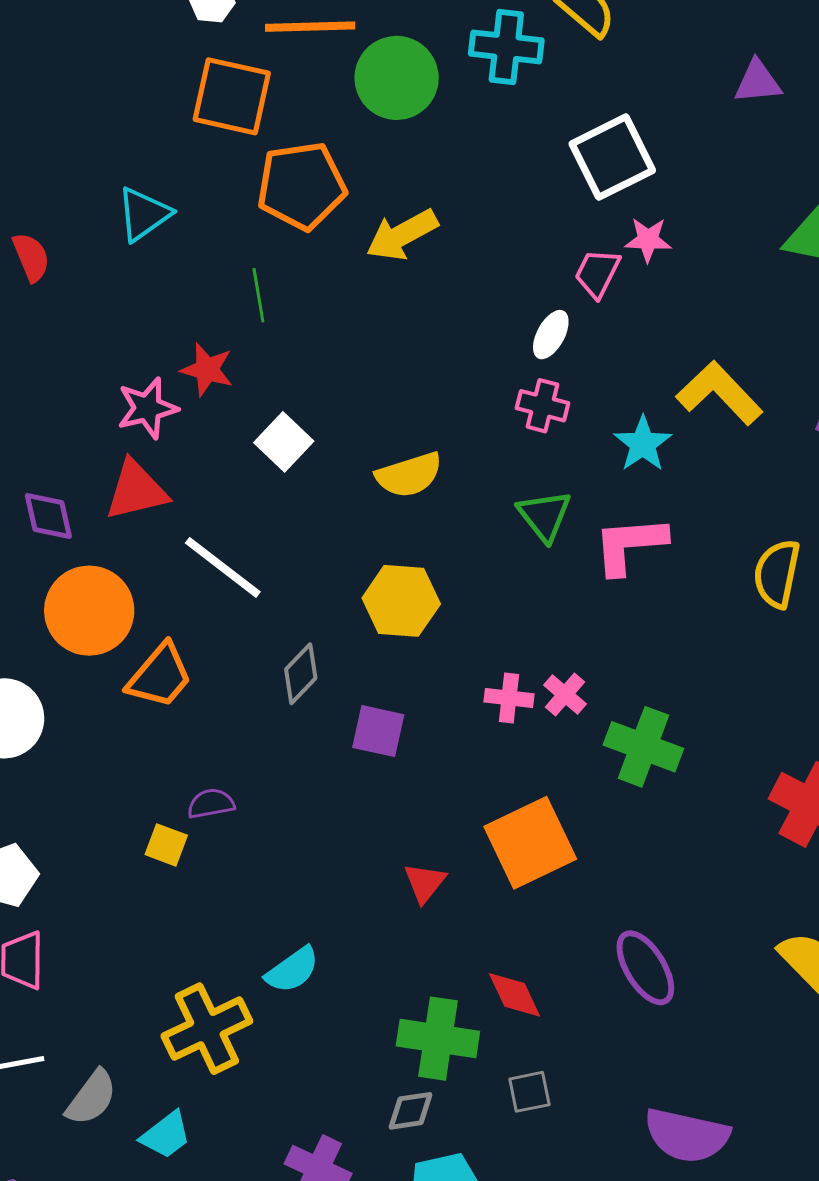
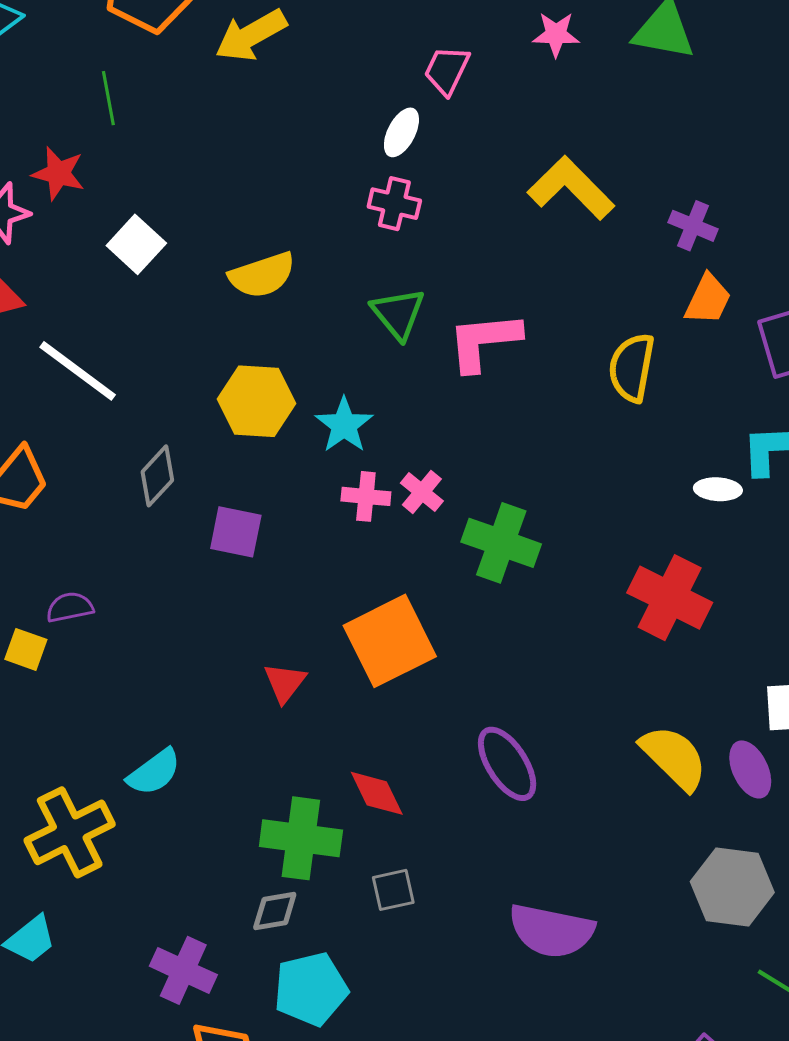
pink star: (648, 240) -> (556, 34), moved
cyan star: (643, 444) -> (344, 425), moved

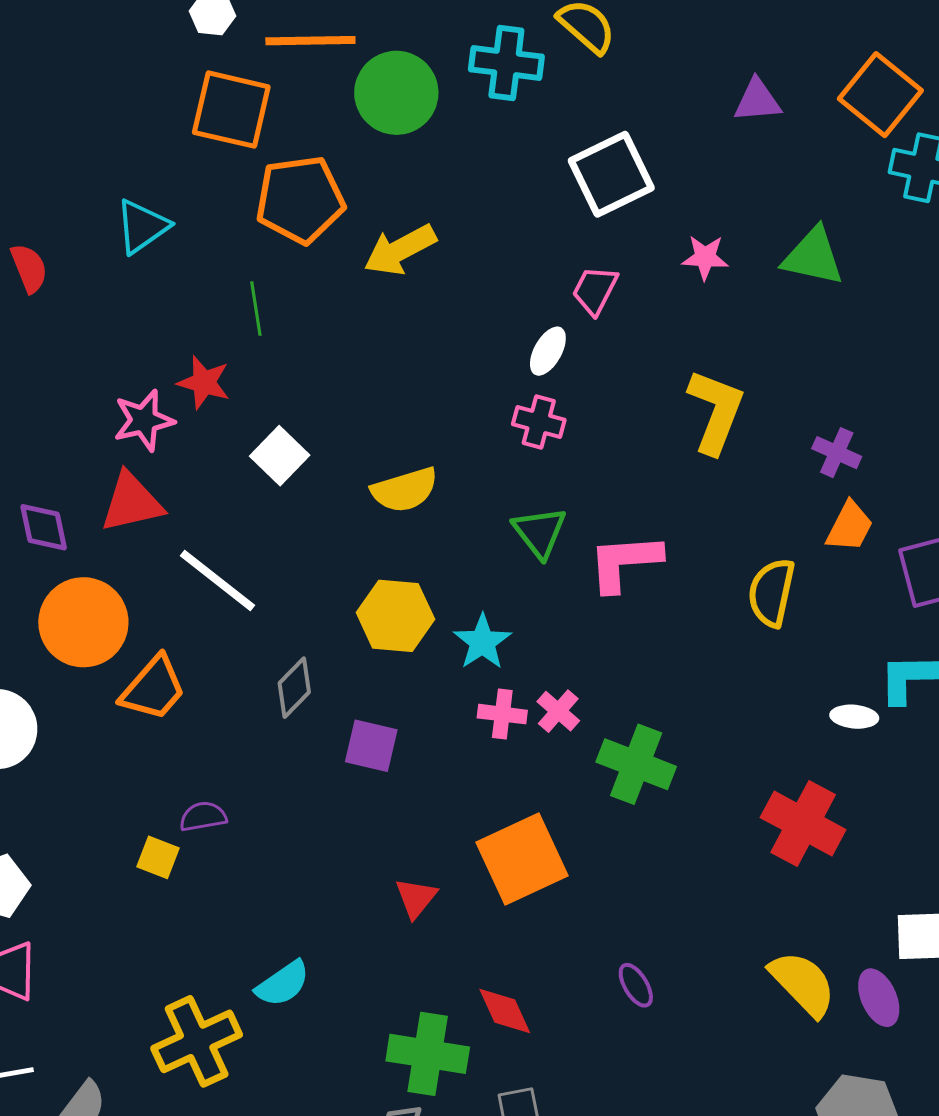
yellow L-shape: (571, 188) -> (716, 411), turned 64
purple ellipse: (507, 764) -> (636, 985), size x0.6

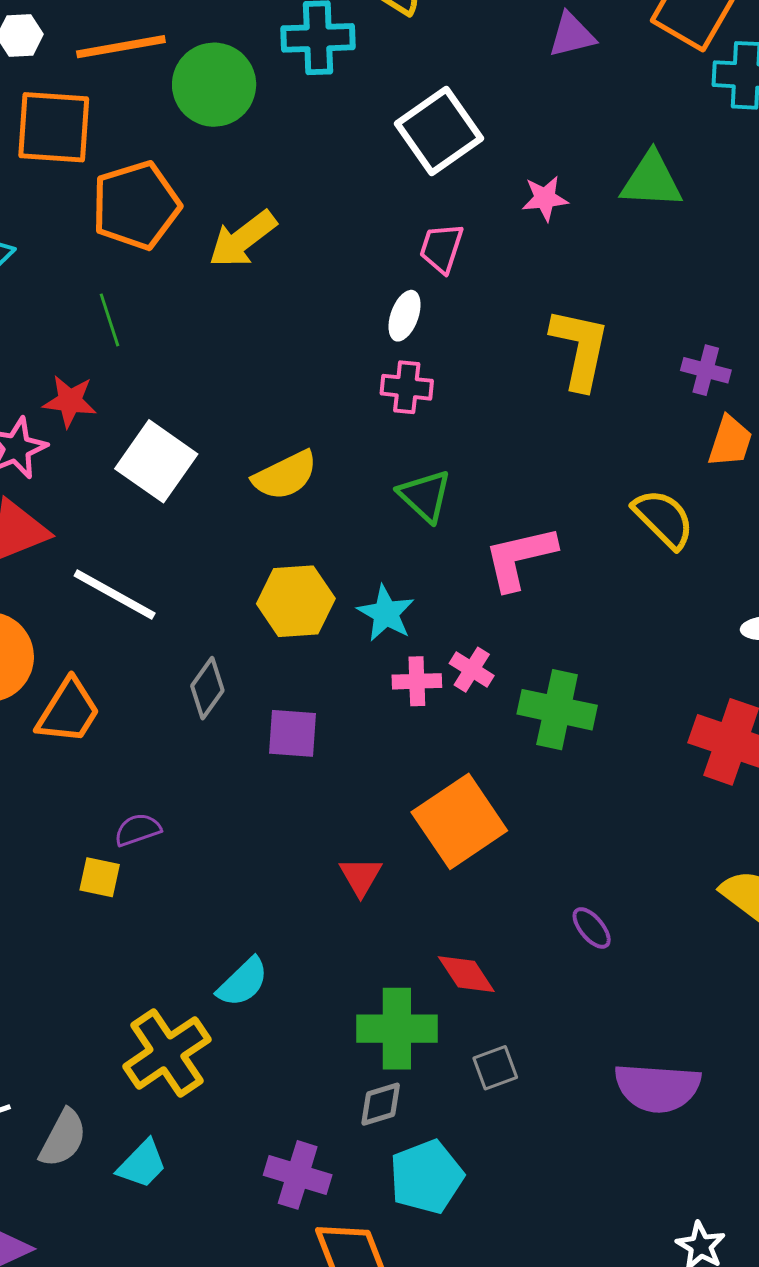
white square: (280, 456) -> (156, 461), size x1.4
pink L-shape: (625, 562) -> (520, 558), moved
yellow semicircle: (771, 592) -> (663, 519), turned 132

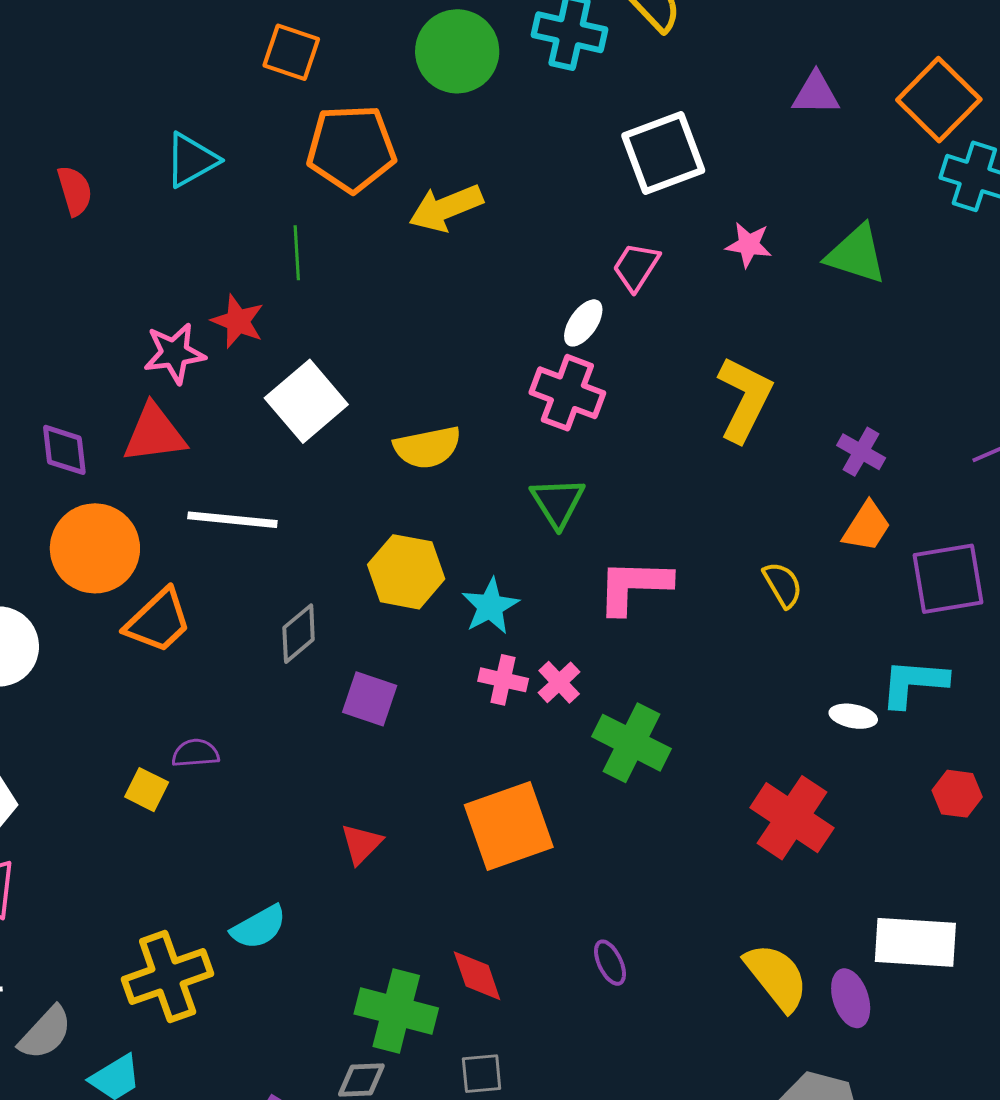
orange square: (54, 127) -> (291, 52), size x0.7
pink cross: (407, 387) -> (567, 393), size x1.4
yellow semicircle: (663, 519) -> (783, 585), size x0.7
white line: (115, 594) -> (232, 520), turned -38
red triangle: (361, 876) -> (361, 844), moved

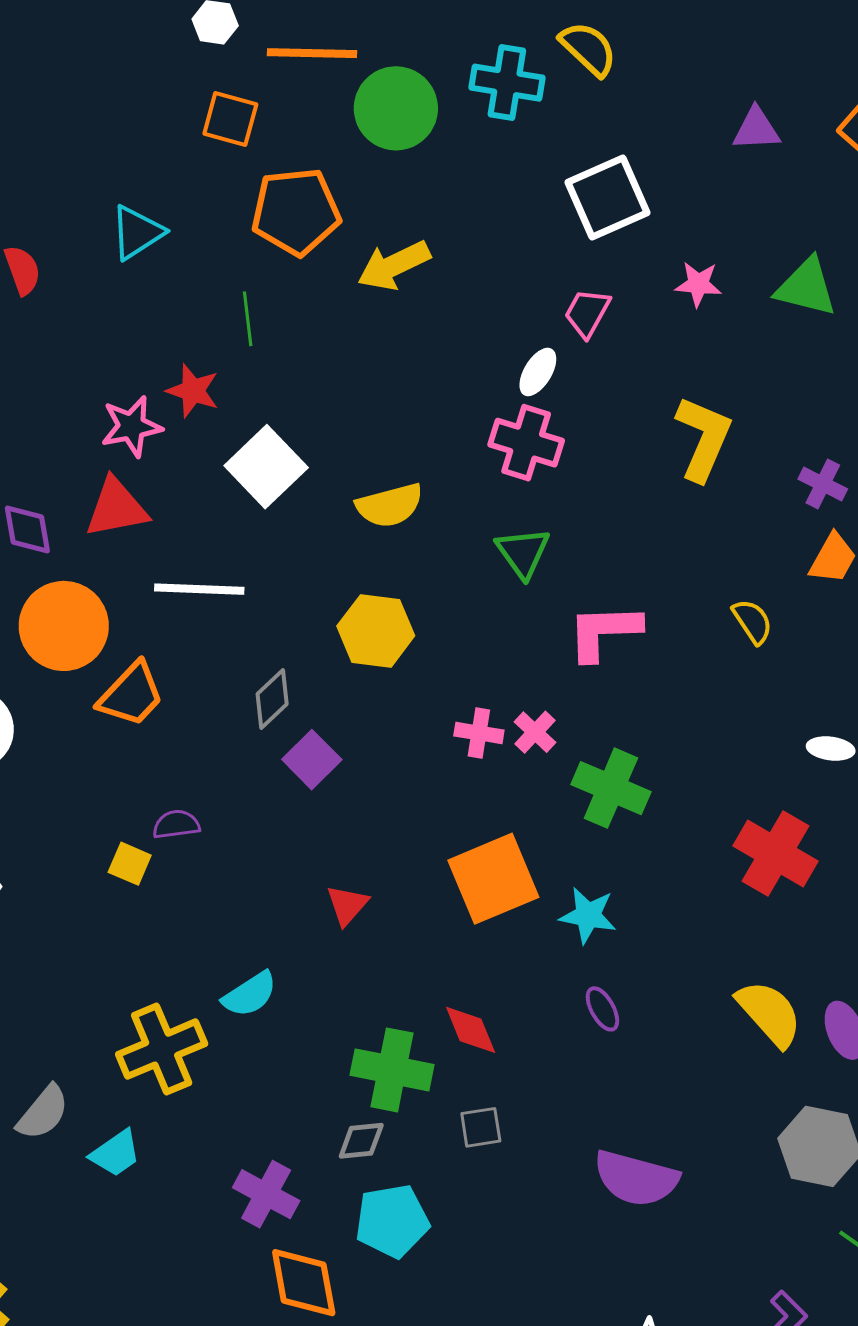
cyan star: (490, 606) -> (588, 915), moved, turned -30
purple square: (370, 699) -> (312, 760), moved, turned 30

